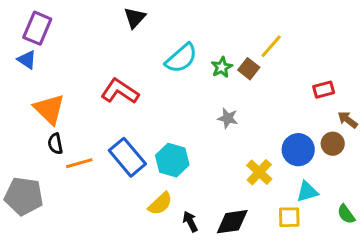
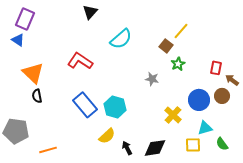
green star: (222, 67) -> (178, 64), moved
red rectangle: (324, 90) -> (216, 68), moved, turned -64
orange line: (79, 163) -> (48, 150), moved
green semicircle: (346, 214) -> (222, 144), moved

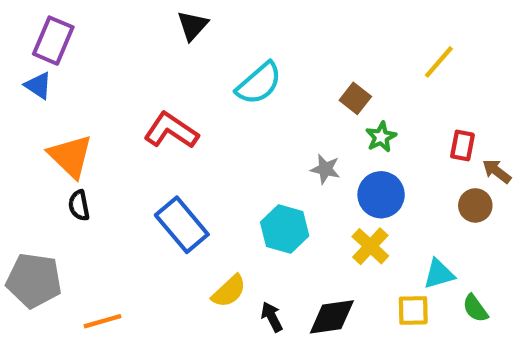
yellow line: (181, 31) -> (439, 62), moved
blue circle: (199, 100) -> (381, 195), moved
cyan hexagon: (115, 107) -> (285, 229), moved

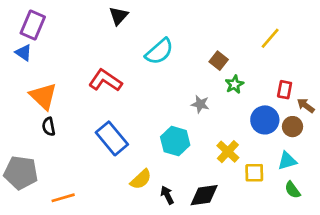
blue circle: (381, 195) -> (265, 120), moved
cyan triangle: (439, 274) -> (287, 161), moved
yellow square: (413, 310) -> (254, 173), moved

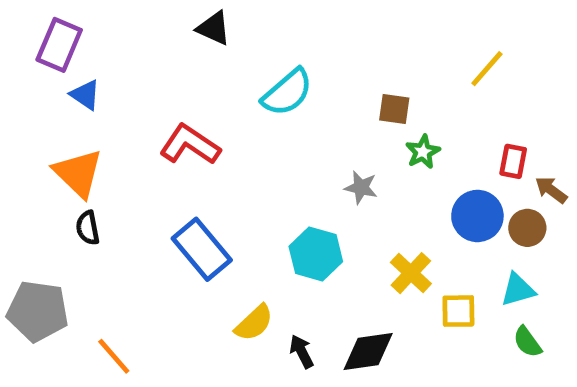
black triangle: (118, 16) -> (214, 28), turned -48
blue triangle: (24, 53) -> (85, 95), moved
brown square: (219, 61) -> (394, 109), turned -30
orange line: (63, 198) -> (114, 356), turned 65

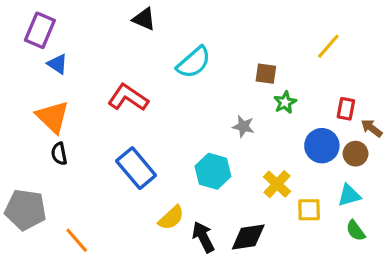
black arrow: (302, 351) -> (203, 237), size x1.4

